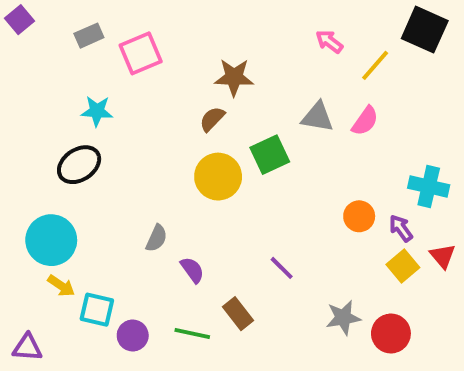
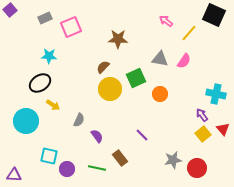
brown semicircle: (212, 119) -> (103, 67), moved
orange circle: (359, 216) -> (160, 94), moved
yellow arrow: (61, 286) -> (53, 105), moved

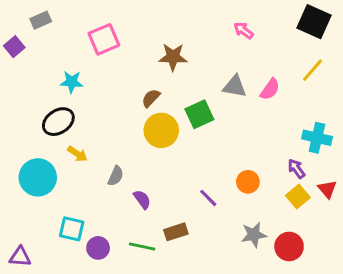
purple square: (10, 10) -> (14, 47), moved
gray rectangle: (45, 18) -> (41, 20), moved
yellow line: (189, 33) -> (313, 70), moved
orange circle: (160, 94) -> (248, 182), moved
brown rectangle: (120, 158) -> (176, 232), turned -70

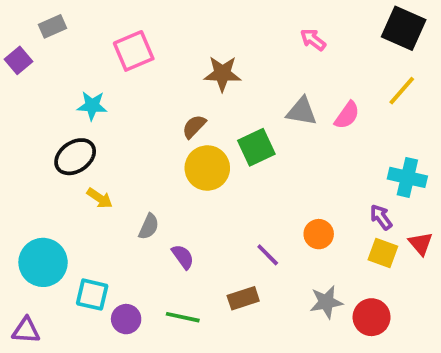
cyan circle: (38, 177) -> (43, 262), moved
yellow square: (298, 197) -> (383, 253), turned -30
brown rectangle: (176, 232) -> (243, 298), moved

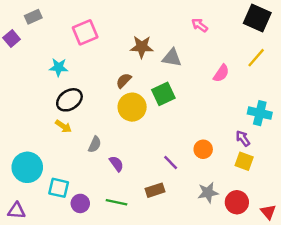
gray triangle: (302, 111) -> (172, 58), moved
black ellipse: (75, 157) -> (69, 100), moved
red triangle: (421, 244) -> (268, 212), moved

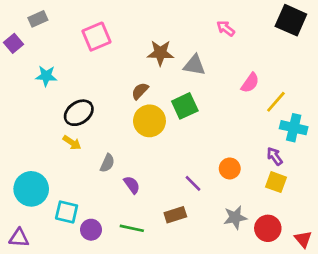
yellow line: (256, 58) -> (276, 102), moved
cyan star: (59, 67) -> (46, 76), moved

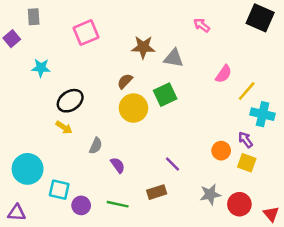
gray rectangle: (38, 19) -> (34, 17), turned -70
orange circle: (230, 168) -> (221, 151), moved

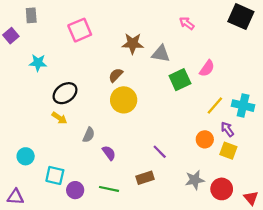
yellow line: (247, 91) -> (215, 106), moved
green square: (165, 95) -> (180, 80), moved
cyan circle: (28, 169) -> (26, 156), size x0.6

